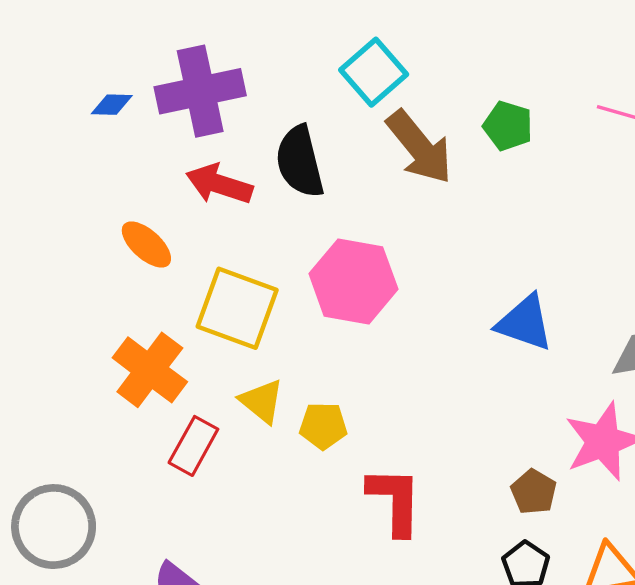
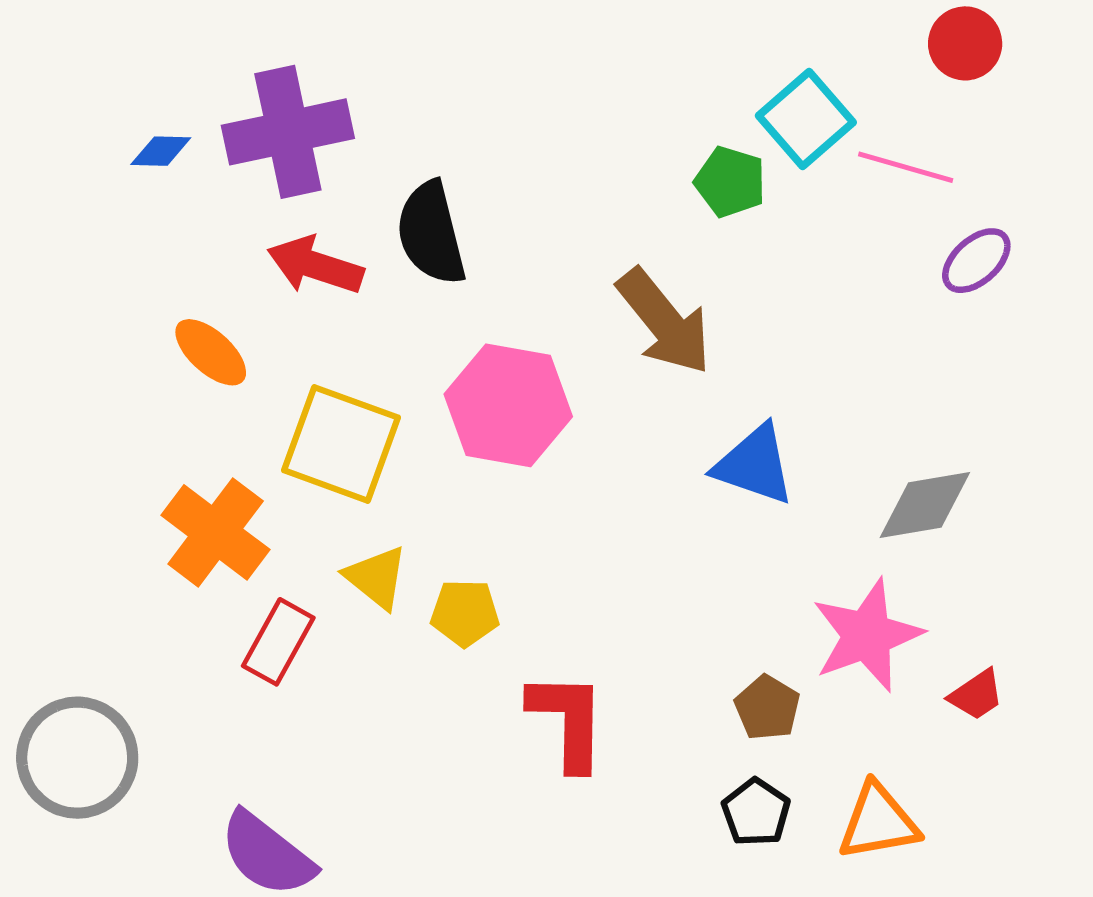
cyan square: (374, 72) -> (806, 119), moved
brown arrow: (419, 147) -> (664, 322), moved

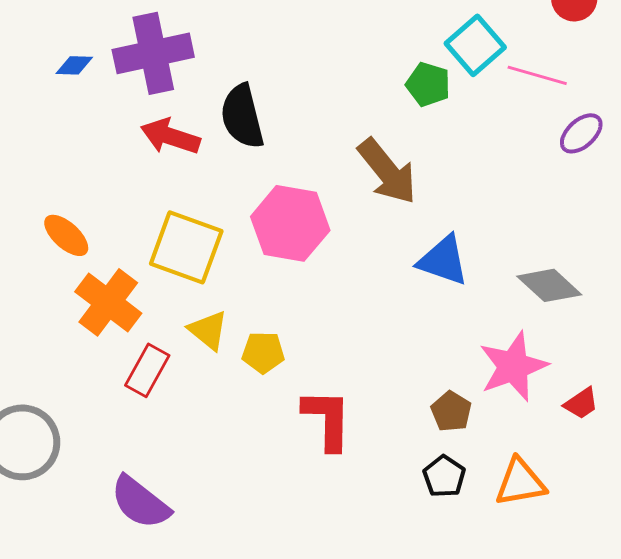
orange ellipse: (211, 352) -> (66, 235), moved
gray diamond: (925, 505) -> (549, 285), turned 52

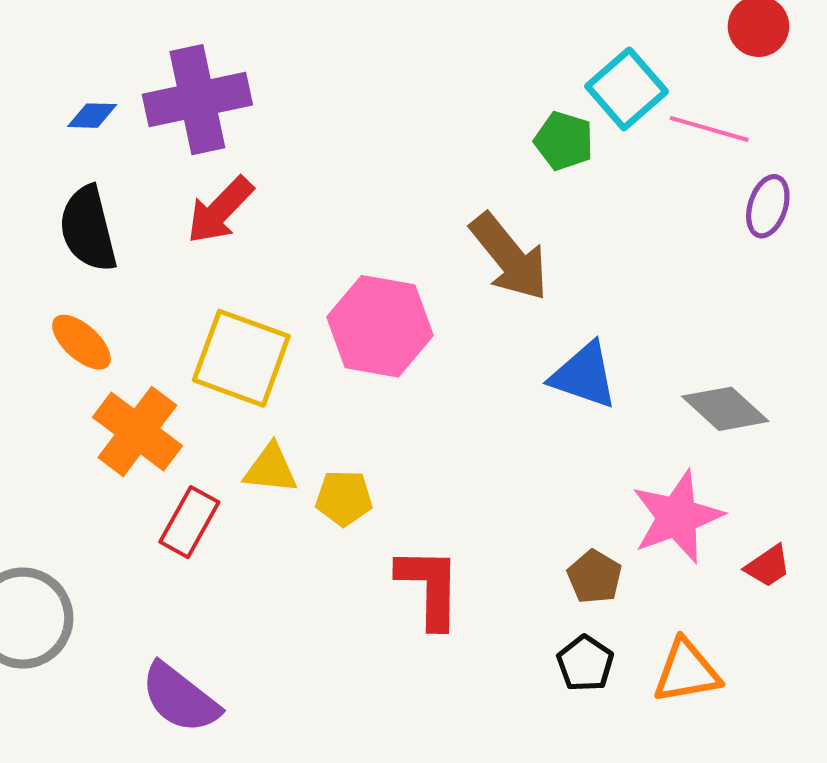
black semicircle: (242, 116) -> (88, 229), moved
purple ellipse: (581, 133) -> (768, 206), turned -30
red arrow: (170, 136) -> (220, 210), turned -64
yellow triangle: (208, 330) -> (271, 469), turned -33

